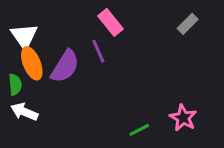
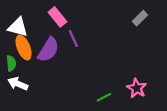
pink rectangle: (110, 22) -> (57, 17), moved
white triangle: (24, 36) -> (18, 27), turned -40

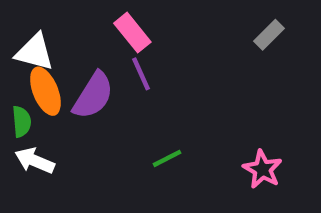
pink rectangle: (57, 17) -> (132, 33), moved
green line: (104, 97) -> (167, 158), moved

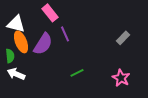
pink rectangle: (132, 33) -> (50, 13), moved
gray rectangle: (269, 35) -> (123, 38), moved

